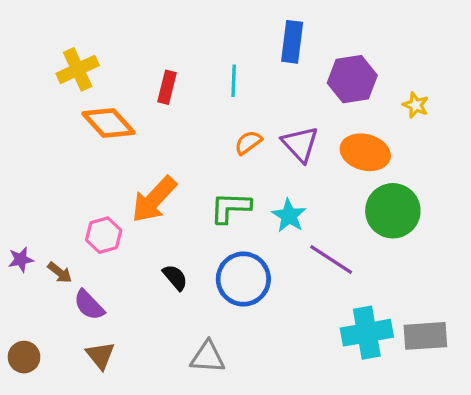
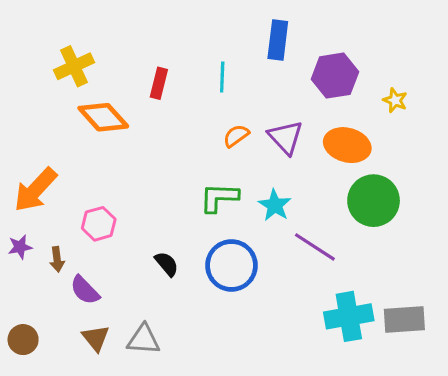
orange arrow: (154, 199) -> (35, 190), moved
brown arrow: (60, 273) -> (57, 259), turned 45
gray triangle: (208, 357) -> (143, 340), moved

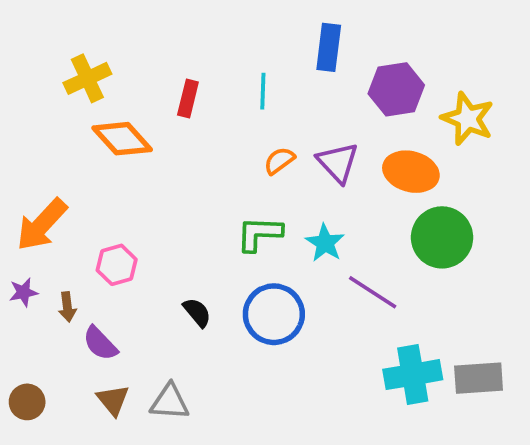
yellow star: (395, 100) -> (468, 119), size x1.8

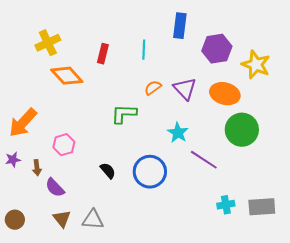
green L-shape: (259, 234) -> (124, 114), moved
cyan cross: (413, 375) -> (226, 205), size x0.6

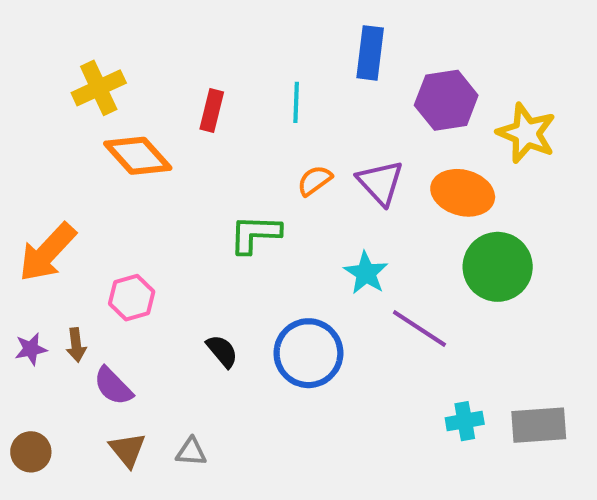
purple star: (13, 160) -> (31, 349), moved
gray triangle: (93, 220) -> (191, 452), size x0.7

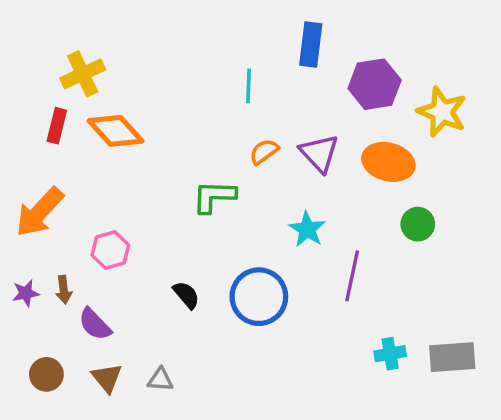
red rectangle: (212, 111) -> (57, 126), moved
green circle: (498, 267) -> (418, 224), size x0.6
purple line: (419, 328) -> (352, 276), turned 69
brown circle: (31, 452) -> (46, 374), moved

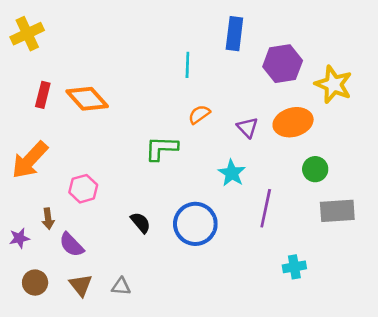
yellow cross: (83, 74) -> (27, 34), moved
purple triangle: (319, 153) -> (247, 127), moved, size x0.7
orange ellipse: (388, 162) -> (293, 122), turned -30
purple star: (26, 293) -> (19, 238), moved
gray rectangle: (452, 357) -> (337, 211), moved

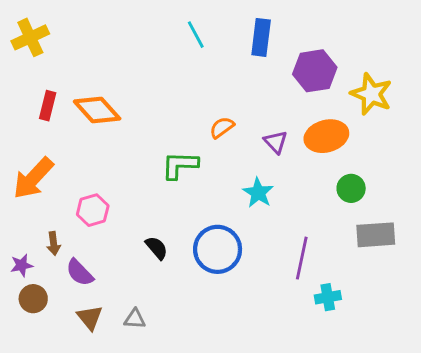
cyan line: (187, 65) -> (196, 35), moved, turned -30
purple line: (266, 208) -> (302, 258), moved
brown circle: (35, 283) -> (33, 299), moved

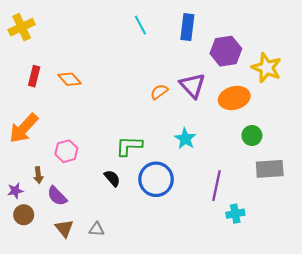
orange diamond: (97, 110) -> (70, 79), size x0.7
purple triangle: (276, 142) -> (193, 85), moved, size x1.5
green L-shape: (180, 165) -> (129, 146), moved

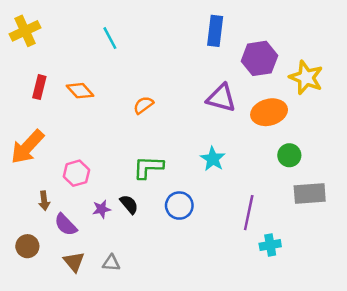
cyan line: (140, 25) -> (110, 38), moved
purple triangle: (193, 85) -> (221, 98), turned -32
orange semicircle: (159, 92) -> (143, 105), moved
blue circle: (156, 179) -> (179, 206), size x0.7
purple star: (15, 191) -> (102, 209), moved

